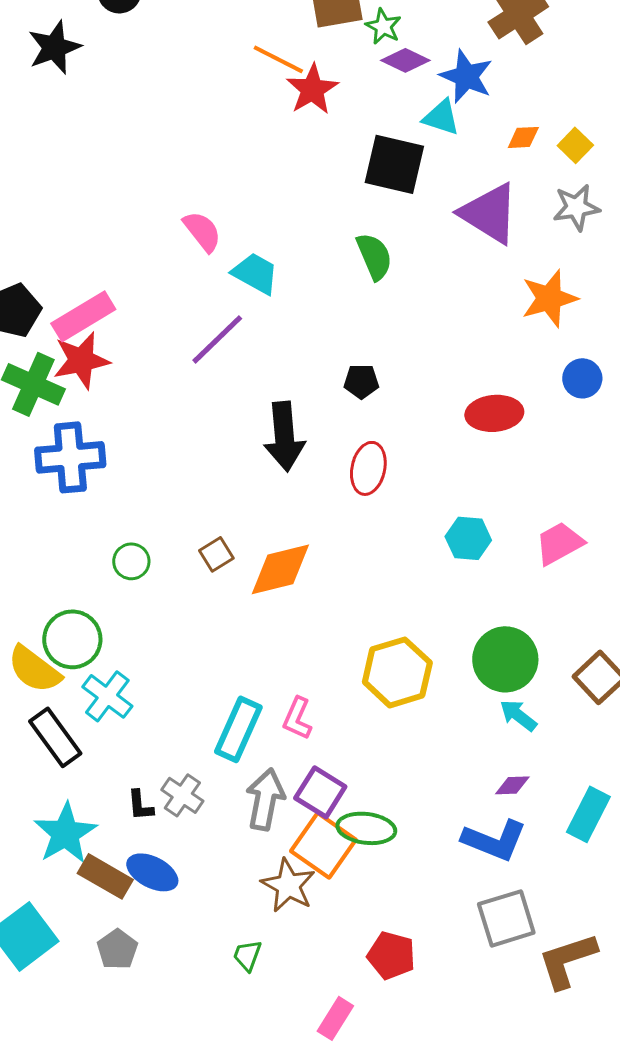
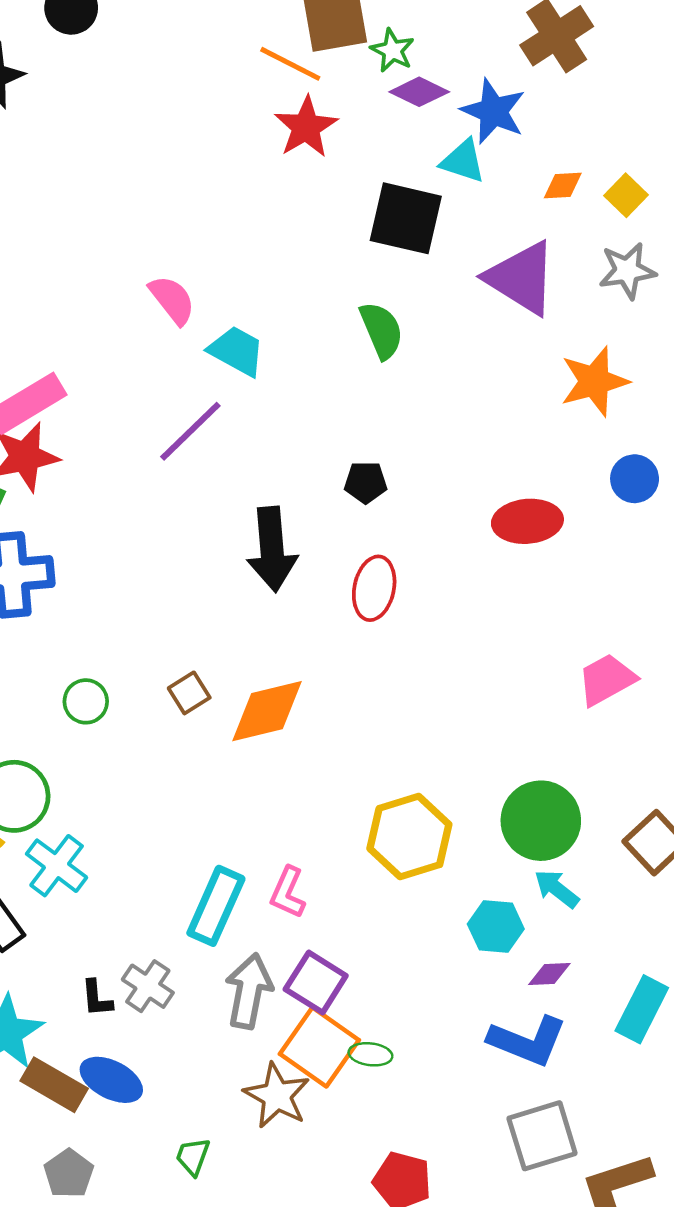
orange line: (278, 59) -> (290, 64), moved
cyan hexagon: (468, 538) -> (496, 927), moved
green ellipse: (366, 828) -> (370, 1054), moved, size x0.6
green trapezoid: (247, 955) -> (193, 1156), moved

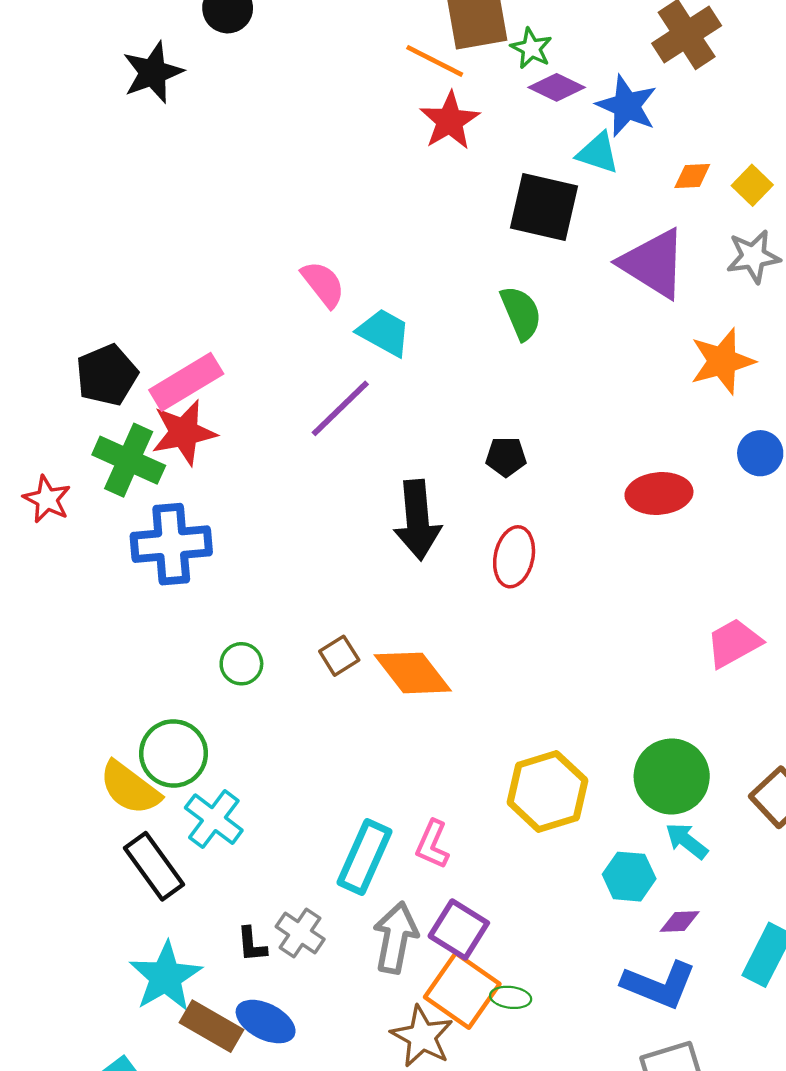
orange diamond: (267, 711) -> (413, 673), turned 66

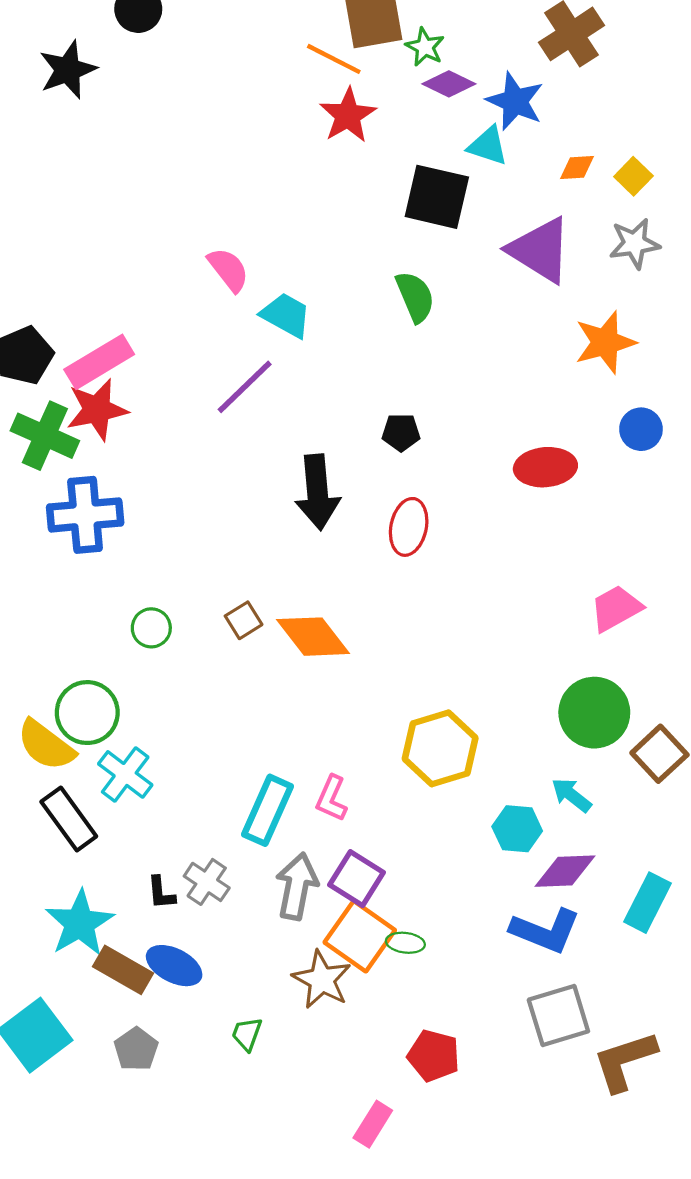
green circle: (672, 776) -> (594, 713), moved
purple diamond: (680, 921) -> (565, 871), size x1.6

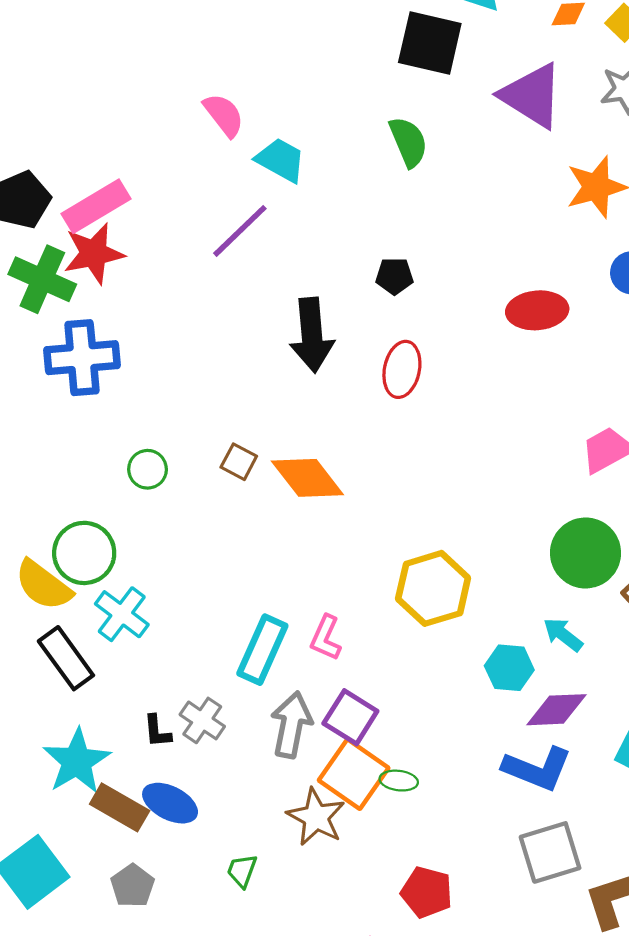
brown square: (244, 620) -> (239, 462), turned -30

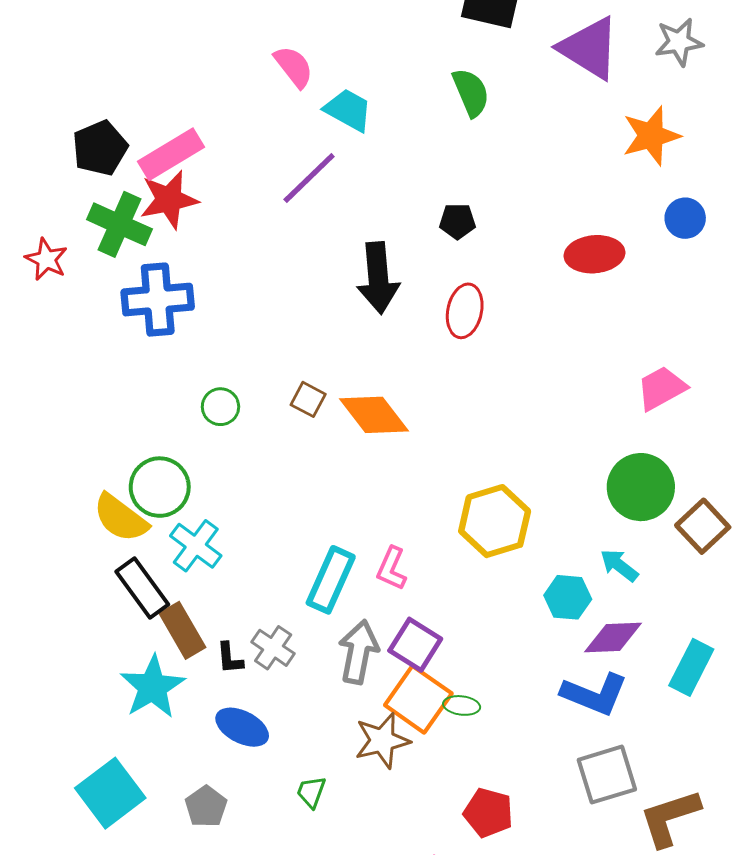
brown rectangle: (120, 807) -> (182, 630), moved, turned 30
brown star: (316, 817) -> (382, 741), turned 30

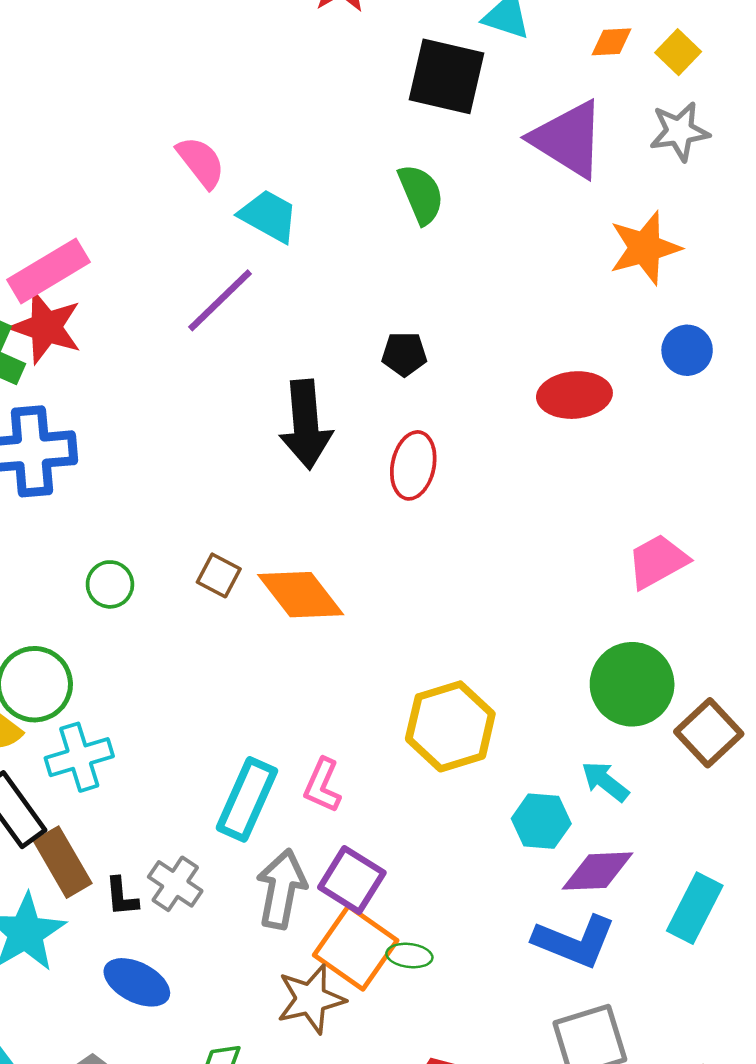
red star: (169, 200) -> (46, 327), turned 30
cyan cross: (196, 546) -> (79, 757), turned 36

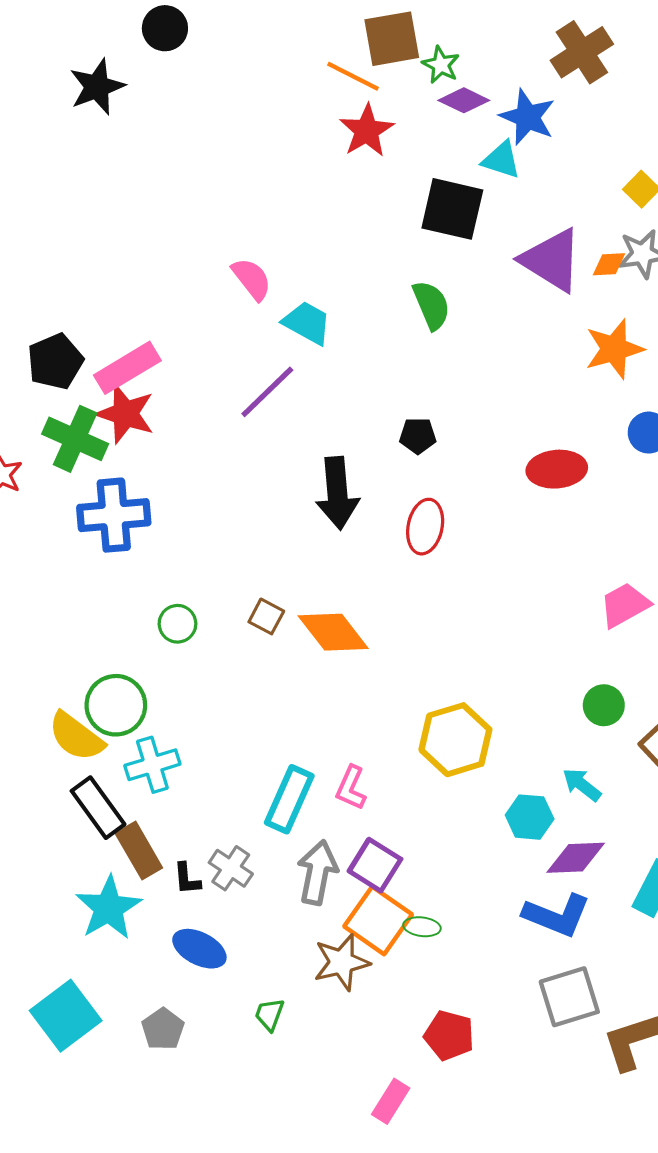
orange diamond: (612, 42) -> (609, 264), moved
green circle: (632, 684) -> (604, 705), size x0.6

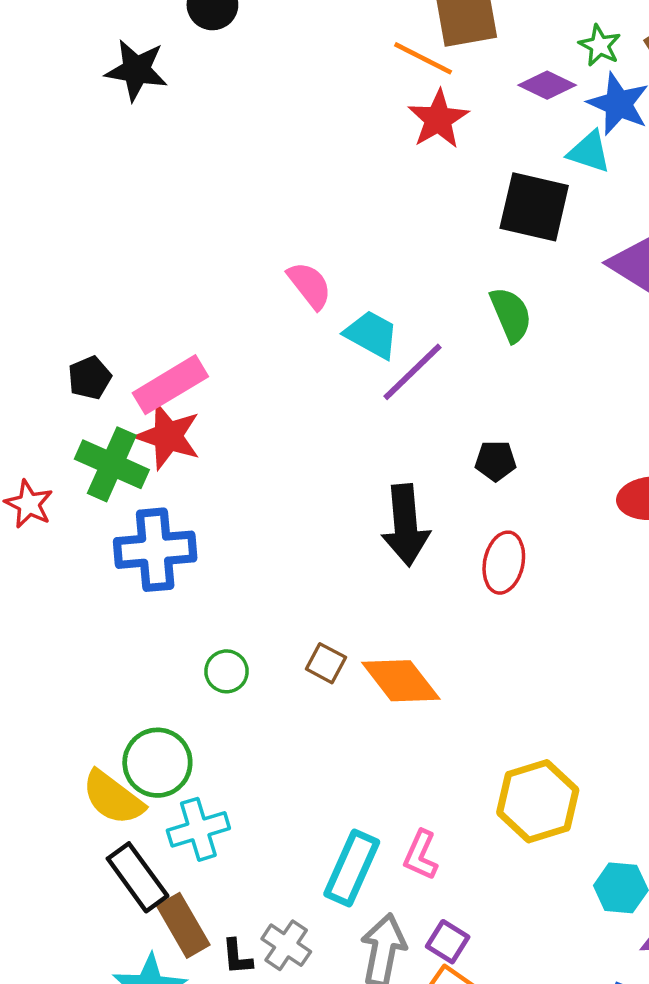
green star: (441, 65) -> (600, 45), moved
black star: (97, 87) -> (136, 70), turned 30
black pentagon: (55, 362) -> (90, 378), size x0.7
purple line: (267, 392) -> (413, 372), moved
purple square: (375, 865) -> (448, 942), size x0.7

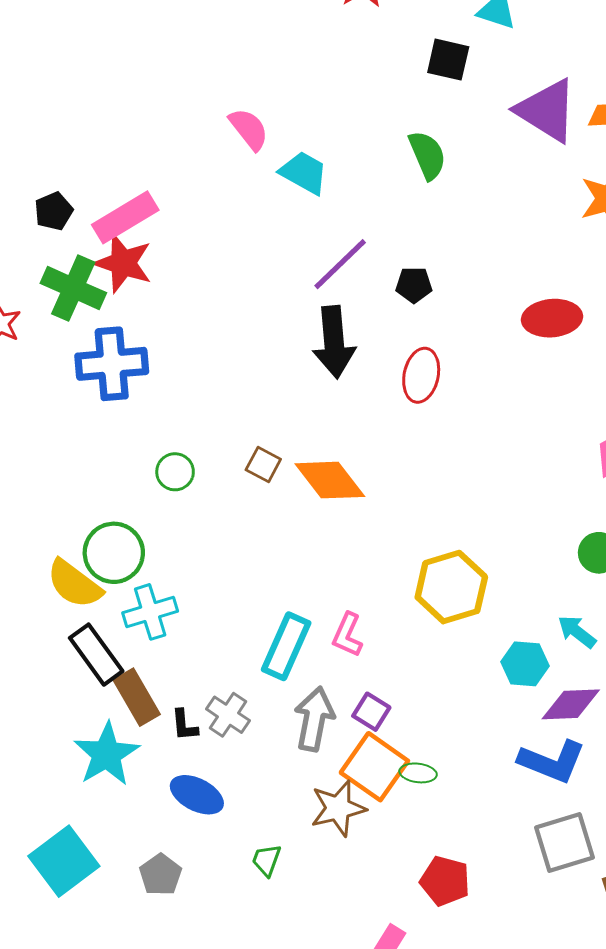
black square: (534, 207) -> (448, 60), size x0.7
purple line: (413, 372) -> (340, 264), moved

